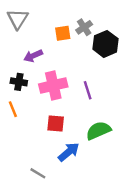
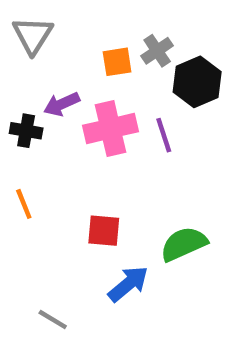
black cross: (19, 82) -> (26, 131), moved
pink cross: (53, 85) -> (110, 128), moved
purple line: (88, 90) -> (164, 135), moved
gray line: (38, 173) -> (53, 319), moved

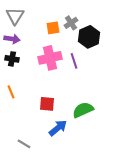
purple arrow: (62, 104) -> (12, 39), moved, turned -147

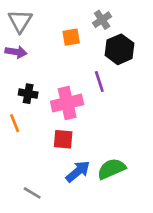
gray cross: (71, 23) -> (102, 20), moved
pink cross: (50, 58) -> (67, 103), moved
black cross: (12, 59) -> (28, 94), moved
green semicircle: (83, 110) -> (111, 169), moved

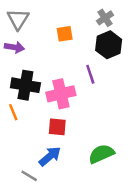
gray cross: (102, 20) -> (105, 18), moved
black cross: (28, 94) -> (25, 85), size x1.6
blue arrow: (78, 171) -> (50, 156), moved

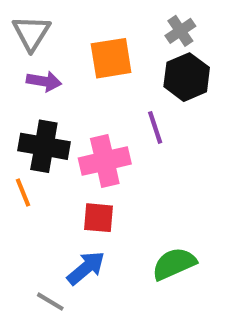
orange square: (65, 34) -> (111, 58), size x1.5
purple arrow: (14, 47) -> (44, 81), moved

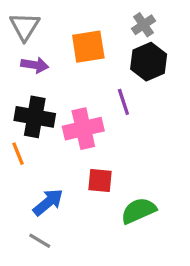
red square: (99, 218) -> (100, 181), moved
blue arrow: (86, 268) -> (48, 202), moved

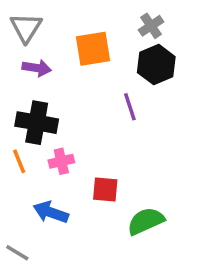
pink cross: (83, 129) -> (61, 161), moved, size x0.6
blue arrow: (48, 202) -> (51, 212), turned -120
gray line: (40, 241) -> (17, 253), moved

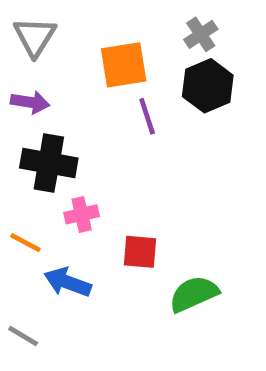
purple arrow: (37, 68) -> (30, 102), moved
purple line: (130, 107) -> (147, 116), moved
orange line: (19, 161) -> (25, 243), moved, turned -40

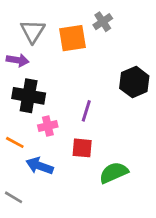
gray cross: (201, 34) -> (103, 22), moved
gray triangle: (35, 37) -> (33, 31), moved
black hexagon: (208, 86) -> (134, 82), moved
purple line: (147, 116) -> (86, 111), moved, turned 35

